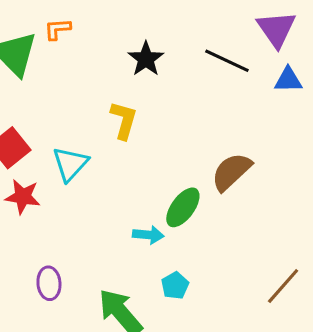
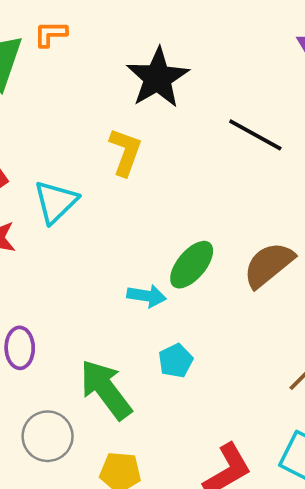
black star: (146, 59) -> (158, 78), size x1.4
black line: (227, 61) -> (255, 135), moved
brown semicircle: (231, 172) -> (269, 265), moved

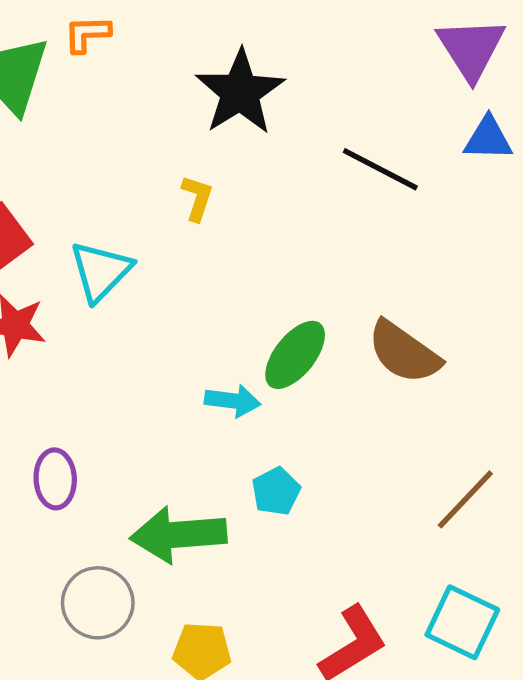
yellow L-shape: (125, 152) -> (197, 198), size x0.7
brown semicircle: (269, 265) -> (404, 352), turned -104
green arrow: (106, 389) -> (178, 535), turned -56

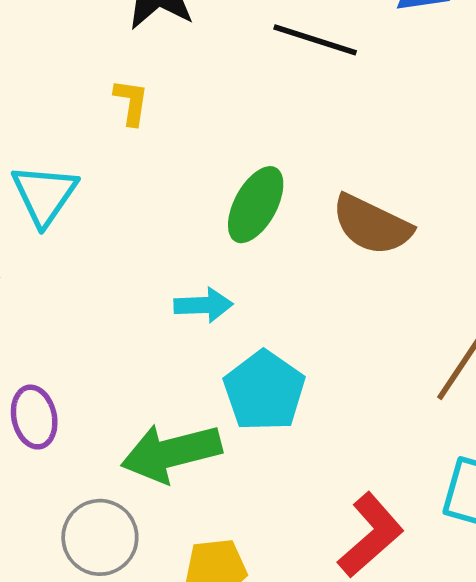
green ellipse: (295, 355) -> (256, 205), moved
cyan pentagon: (276, 491) -> (264, 391), size x1.6

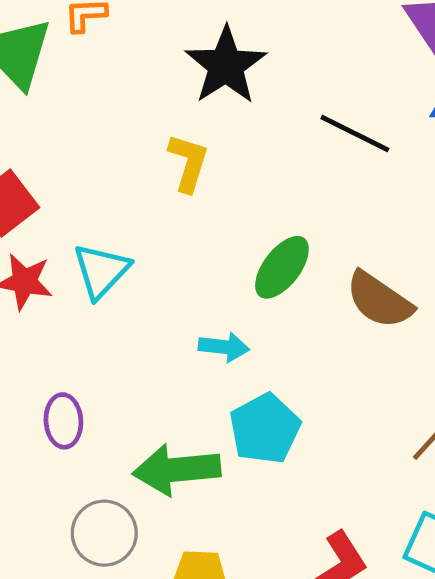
yellow L-shape: (131, 102) -> (188, 163), size x1.4
cyan triangle: (44, 195) -> (101, 271), moved

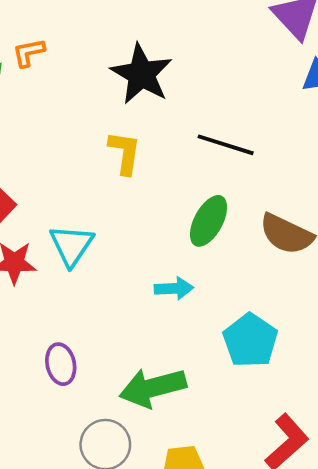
black line: (355, 134) -> (226, 145), moved
cyan pentagon: (265, 429) -> (250, 340), moved

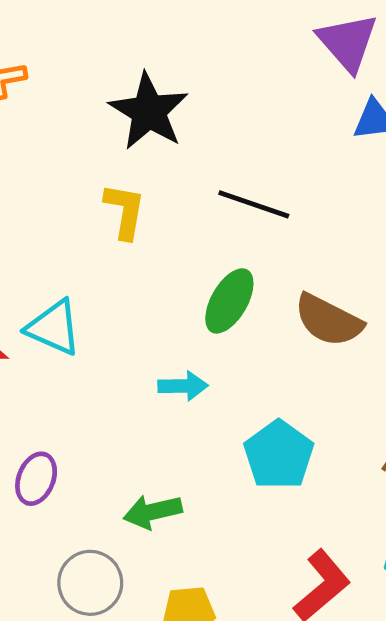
cyan triangle: (71, 245) -> (54, 328), turned -42
purple ellipse: (61, 364) -> (36, 479), turned 33
green arrow: (153, 388) -> (153, 512), size x0.7

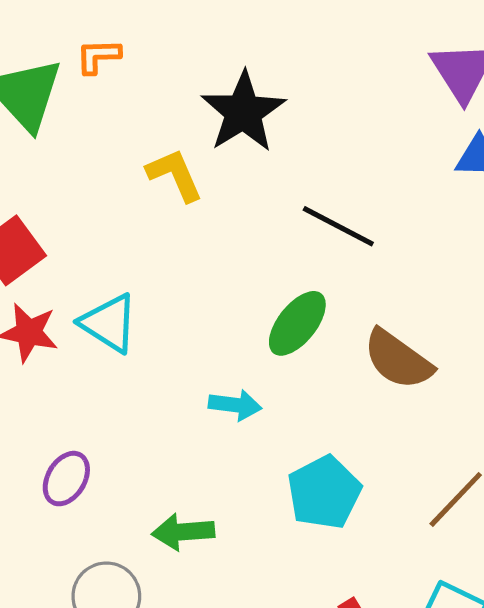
yellow L-shape: (125, 211) -> (175, 175), moved, turned -42

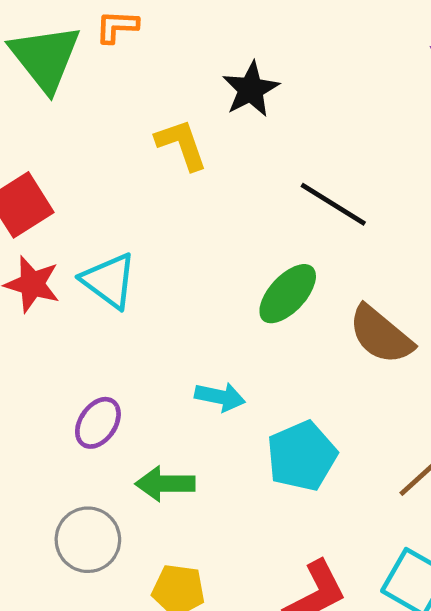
black star: (243, 112) -> (251, 89), size x0.7
cyan arrow: (235, 405) -> (220, 397), moved
purple ellipse: (66, 479) -> (98, 423), moved

